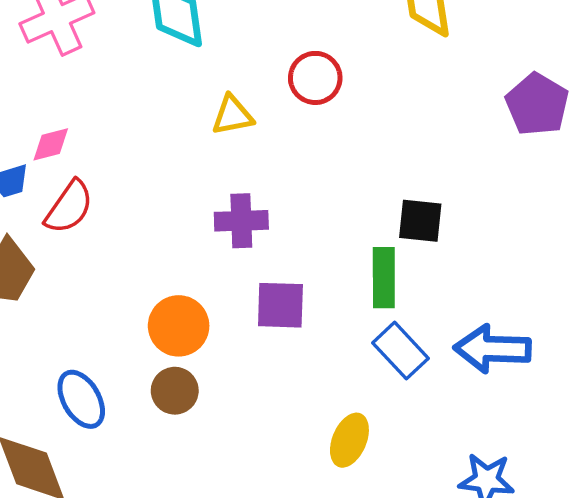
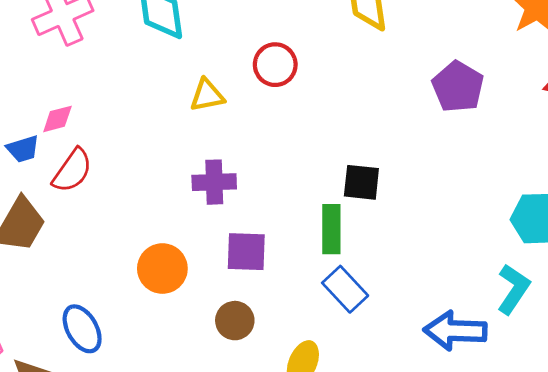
blue arrow: (492, 349) -> (455, 331), moved
brown circle: (175, 391) -> (235, 321), moved

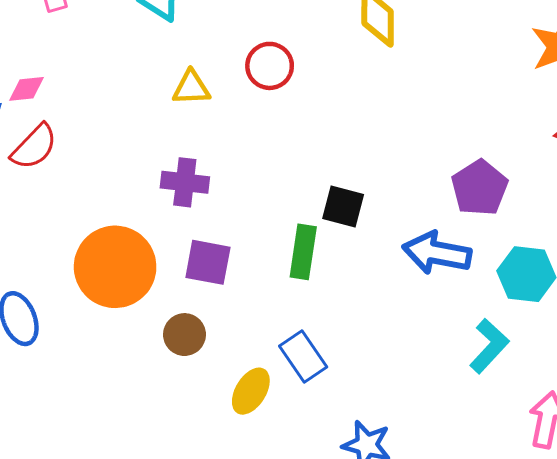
purple pentagon: (458, 87) -> (479, 188), moved
orange circle: (162, 269) -> (115, 267), size x1.5
blue rectangle: (345, 289) -> (303, 357), moved
blue arrow: (455, 331) -> (437, 253), moved

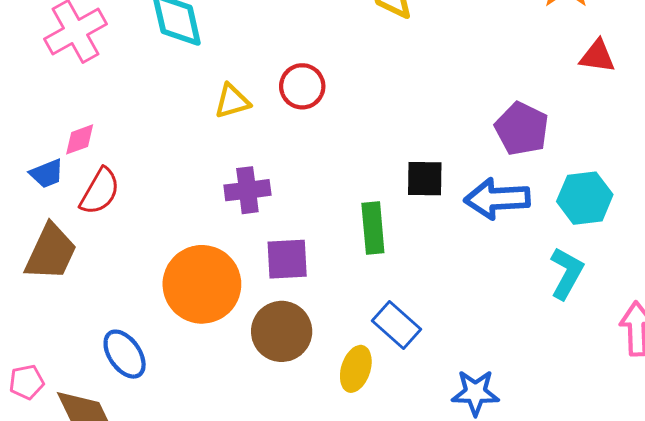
red circle: (270, 66) -> (302, 86), moved
black square: (343, 206) -> (425, 179), moved
brown circle: (185, 335) -> (282, 331), size x1.5

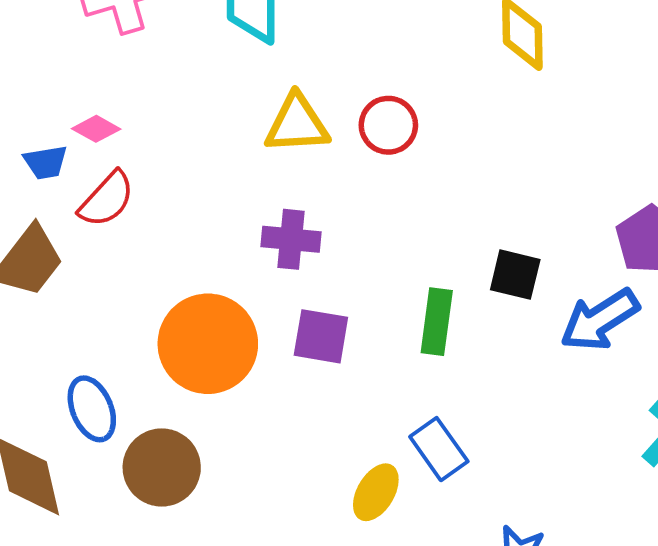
yellow triangle: (232, 101) -> (297, 124), size x1.4
pink diamond: (80, 139) -> (96, 129), turned 36
blue arrow: (497, 199) -> (600, 320), turned -42
brown circle: (282, 331) -> (162, 467), moved

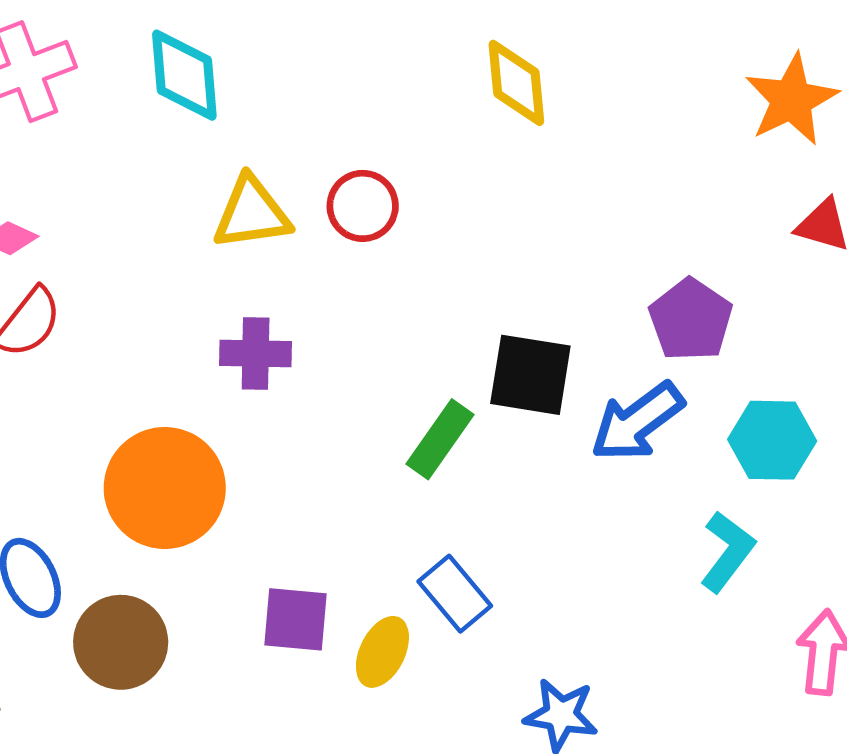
black square: (515, 275) -> (530, 375), size x1.4
green rectangle: (437, 322) -> (440, 439), turned 32
purple square: (321, 336) -> (296, 619), moved

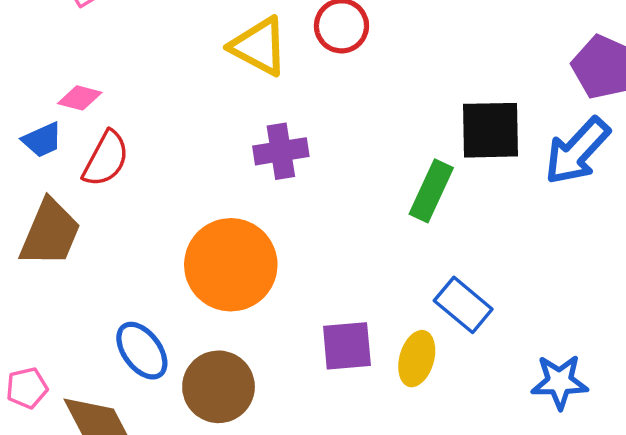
yellow triangle: (252, 213) -> (259, 46), turned 46

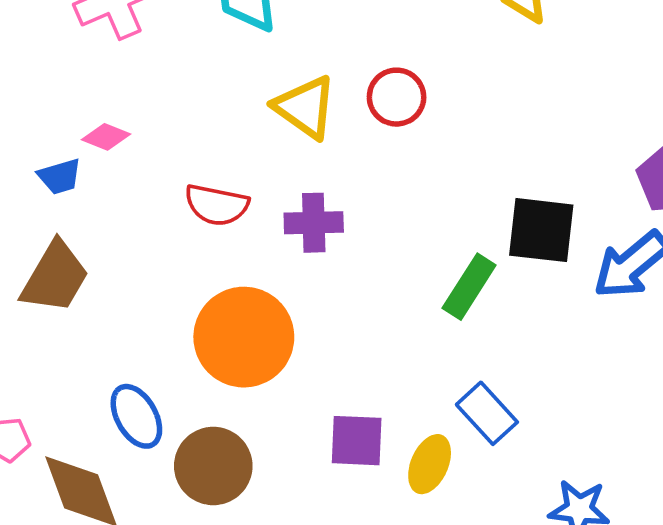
red semicircle: (106, 159) -> (217, 205), moved, turned 66

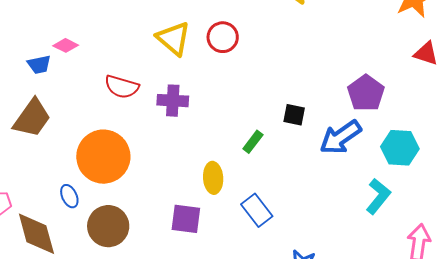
black square: (541, 230) -> (294, 115), size x0.6
green rectangle: (469, 287) -> (253, 142), size x0.7
orange circle: (244, 337) -> (103, 157), moved
blue ellipse: (136, 416) -> (69, 196), size x0.7
yellow ellipse: (430, 464) -> (213, 178), moved, turned -32

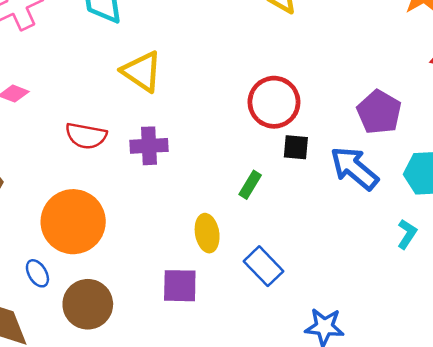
red circle: (223, 37) -> (274, 102), moved, size x1.4
blue arrow: (341, 137) -> (354, 168), turned 81
cyan L-shape: (378, 196) -> (407, 234), size x0.7

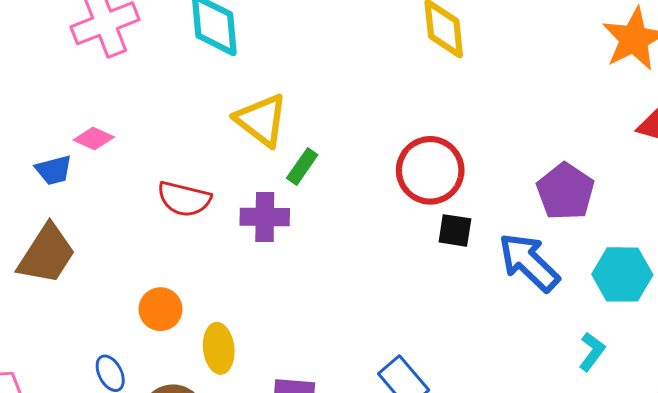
green rectangle: (250, 185) -> (302, 167), moved
orange circle: (73, 222) -> (161, 309), size x0.5
yellow ellipse: (207, 233) -> (219, 348), moved

